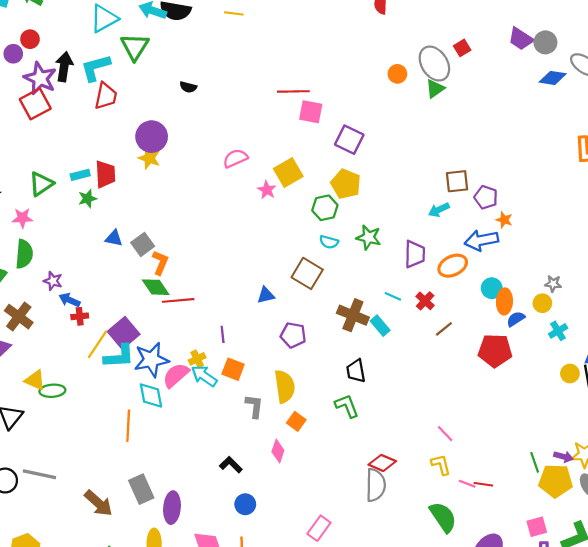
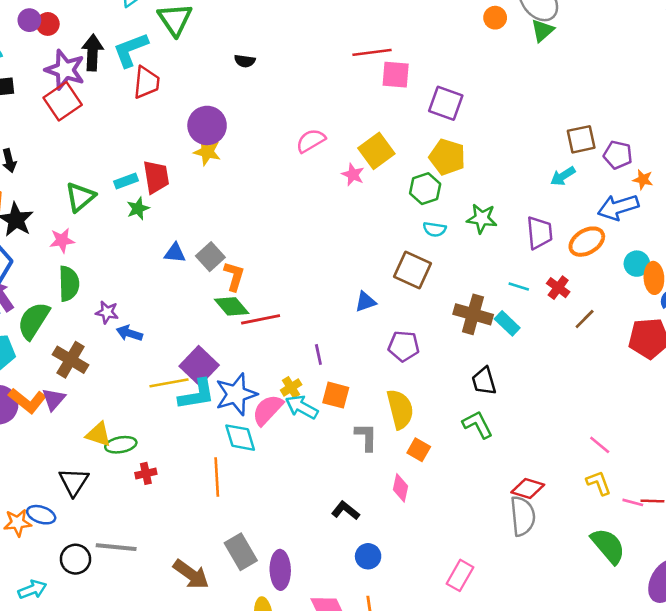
purple circle: (13, 54) -> (29, 20), moved
red cross: (80, 316) -> (146, 473), moved
yellow line: (97, 344) -> (169, 383), turned 52

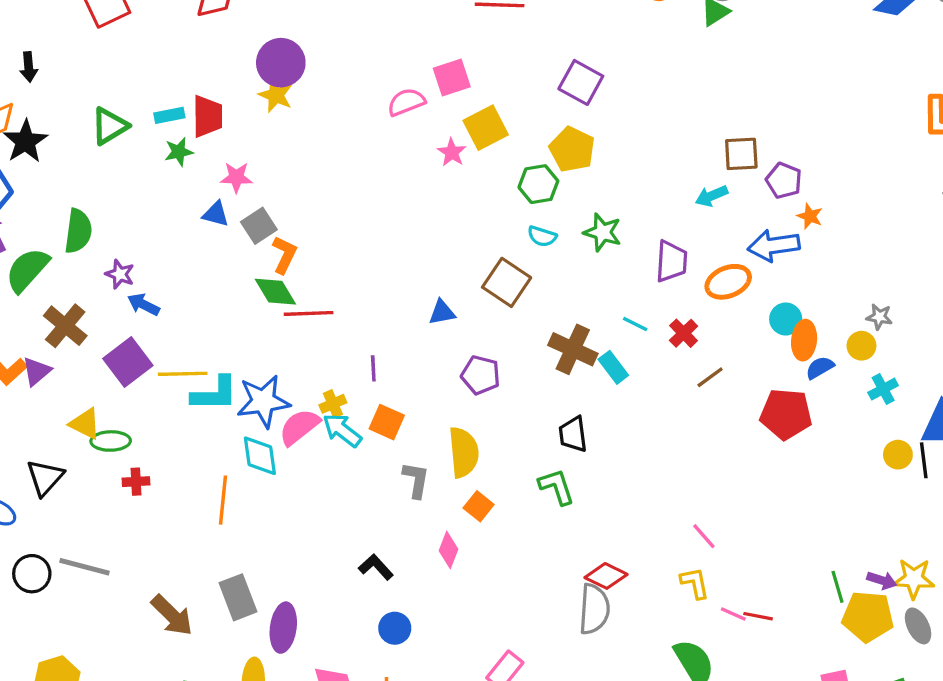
pink square: (396, 75) -> (452, 77), moved, turned -32
pink star: (62, 240) -> (236, 177), moved
purple square: (199, 366) -> (128, 362), moved

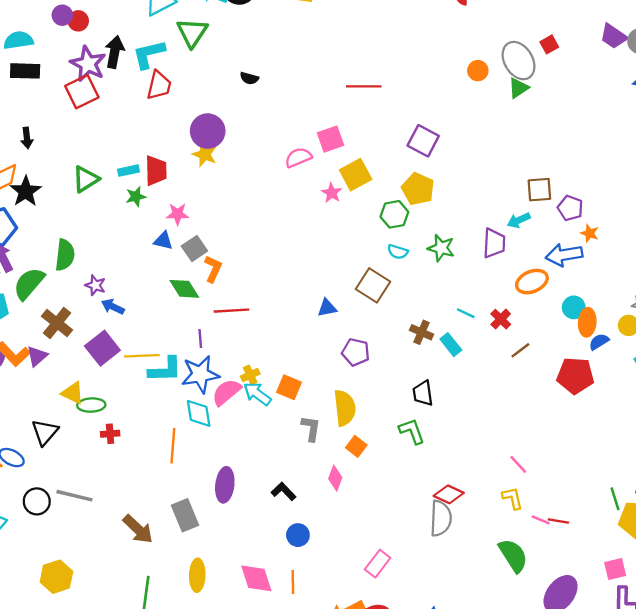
purple trapezoid: (671, 261) -> (494, 243), moved
green diamond: (275, 292) -> (184, 289), moved
brown cross: (573, 349) -> (421, 332), size x0.7
purple line: (373, 368) -> (200, 339), moved
purple ellipse: (283, 628) -> (225, 485), moved

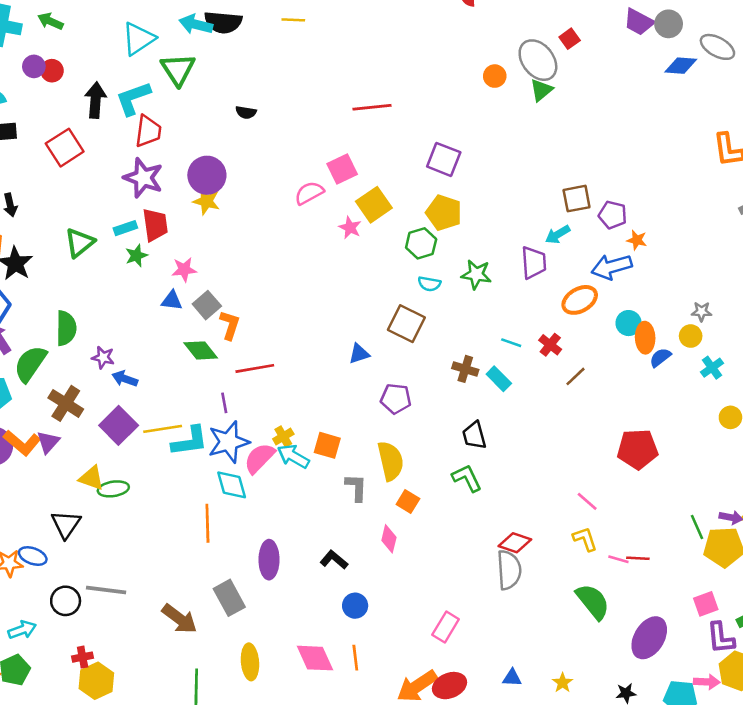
purple star: (88, 64) -> (143, 178), moved
red pentagon: (575, 376) -> (638, 449), moved
red cross: (110, 434) -> (83, 657), moved

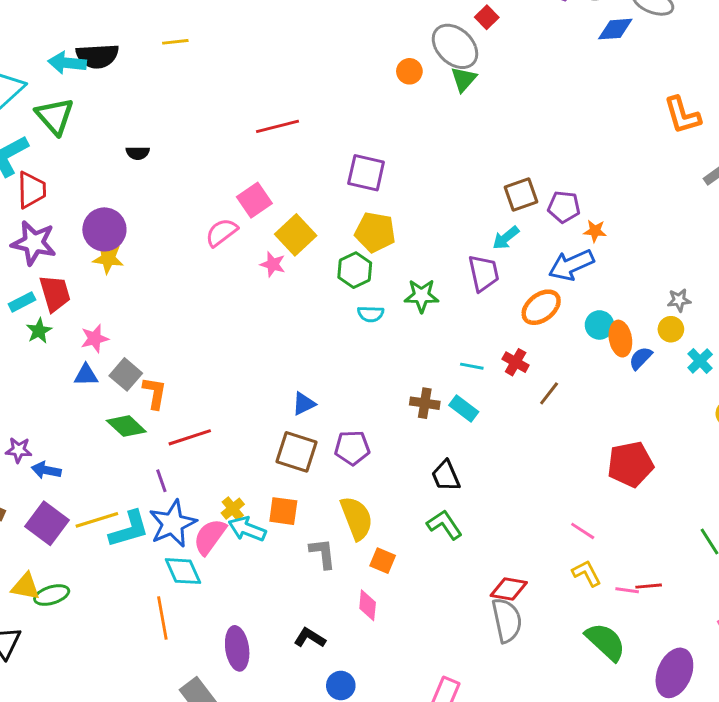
brown square: (406, 324) -> (296, 452), moved

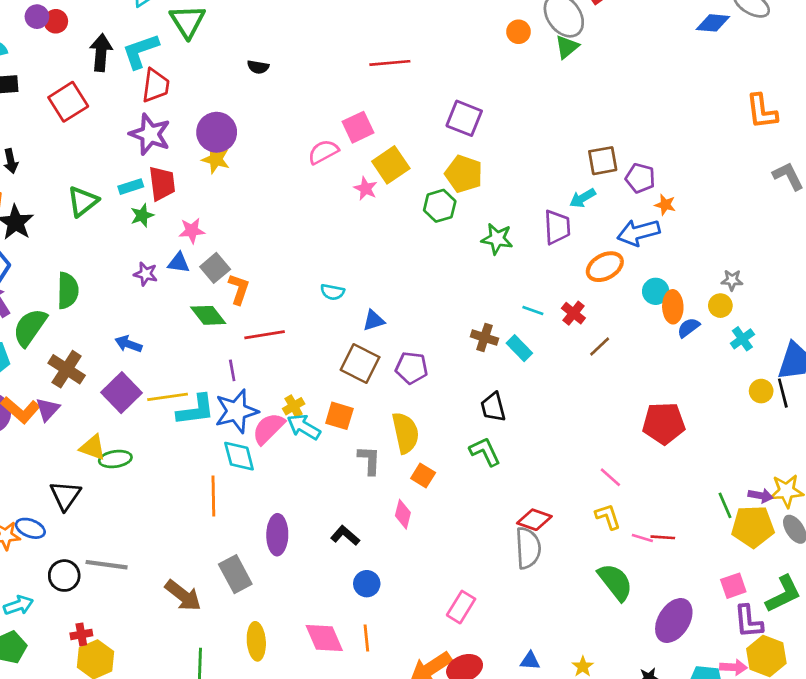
cyan semicircle: (371, 314) -> (332, 292), moved
purple star: (19, 450) -> (146, 274), moved

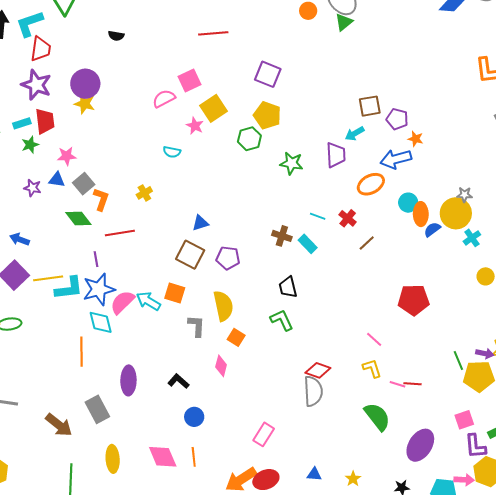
cyan semicircle: (332, 292) -> (172, 152), moved
yellow circle: (720, 306) -> (456, 213), size x1.8
yellow cross: (294, 406) -> (144, 193), moved

